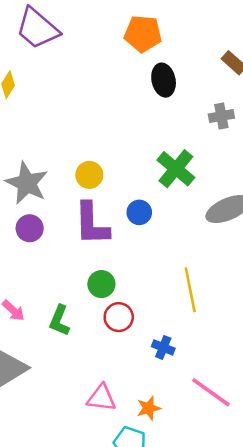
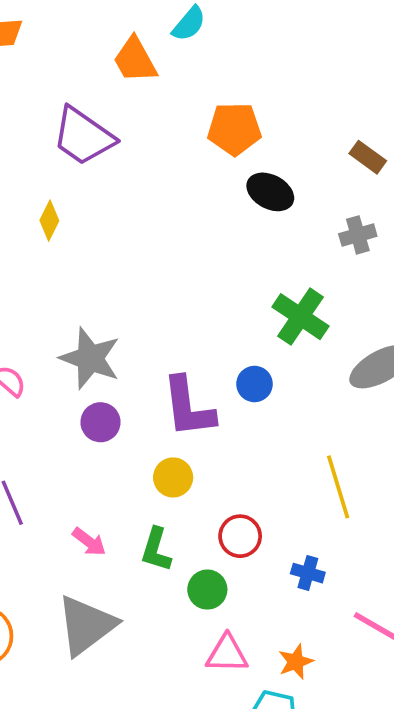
black ellipse: (164, 80) -> (270, 192), turned -44
yellow circle: (89, 175) -> (173, 477), moved
green circle: (101, 284) -> (207, 590), moved

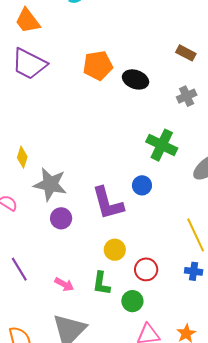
orange trapezoid: (135, 60) -> (28, 21), moved
orange pentagon: (234, 129) -> (98, 65), moved
yellow diamond: (49, 221) -> (22, 157), moved
yellow circle: (173, 477) -> (115, 250), moved
blue cross: (308, 573) -> (194, 271), moved

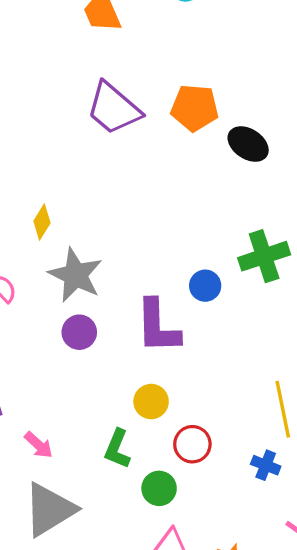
purple trapezoid: (29, 64) -> (114, 108), moved
green cross: (162, 145) -> (264, 256), turned 32
blue circle: (142, 185) -> (205, 286), moved
pink arrow: (64, 284) -> (39, 445), moved

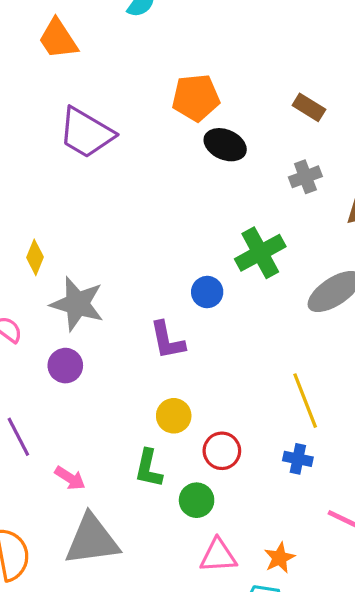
orange pentagon: (195, 108) -> (196, 98), moved
purple L-shape: (158, 326) -> (167, 340), size x0.7
purple circle: (79, 332) -> (65, 366), moved
gray triangle: (49, 510) -> (92, 540), turned 34

